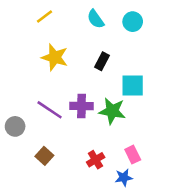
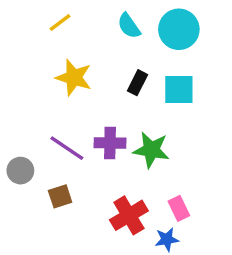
cyan circle: (133, 22) -> (179, 29), size x1.5
cyan square: (133, 86) -> (179, 90), moved
brown square: (44, 156) -> (60, 196), moved, turned 30
red cross: (96, 160) -> (129, 215), size x1.5

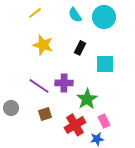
cyan square: (179, 90) -> (105, 64), moved
green star: (151, 150) -> (87, 99), moved, turned 30
gray circle: (20, 171) -> (11, 108), moved
brown square: (60, 196) -> (45, 114), moved

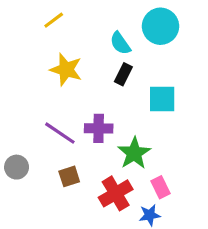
cyan semicircle: (75, 15) -> (120, 43), moved

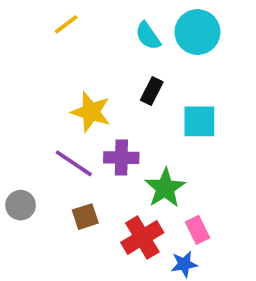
cyan semicircle: (120, 43) -> (148, 36), moved
yellow star: (66, 70) -> (91, 112), moved

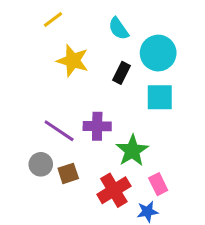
cyan circle: (197, 32) -> (158, 53), moved
yellow star: (91, 112) -> (73, 61), moved
gray circle: (21, 205) -> (41, 164), moved

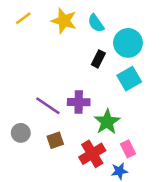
yellow line: (53, 19) -> (23, 18), moved
yellow star: (73, 61) -> (64, 21), moved
cyan square: (160, 97) -> (129, 79), turned -30
gray circle: (41, 164) -> (21, 133), moved

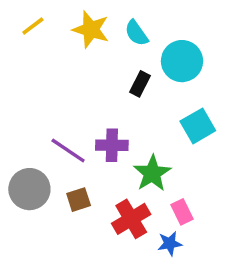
cyan square: (129, 79) -> (198, 126), moved
gray circle: (21, 133) -> (29, 189), size x1.5

